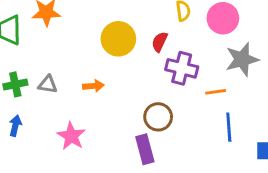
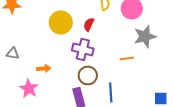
purple cross: (182, 68) -> (83, 49), moved
orange arrow: (93, 86) -> (44, 68), moved
blue line: (229, 127) -> (111, 92), moved

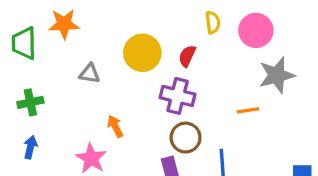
gray triangle: (13, 53) -> (90, 74), moved
orange arrow: (44, 68) -> (115, 126), turned -112

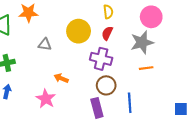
yellow semicircle: (213, 22) -> (108, 12), moved
gray star: (277, 75) -> (142, 42), moved
orange arrow: (115, 126) -> (61, 78), turned -40

